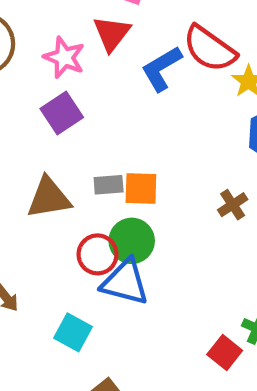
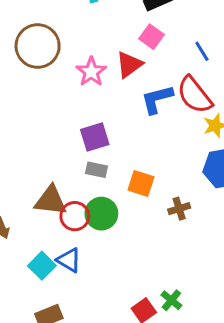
purple square: (62, 113) -> (95, 137), moved
orange square: (141, 188) -> (141, 183), moved
brown triangle: (49, 198) -> (51, 201), moved
blue triangle: (125, 282) -> (69, 260), moved, size x0.7

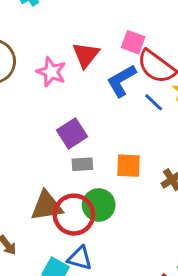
pink square: (151, 37) -> (133, 42), moved
blue line: (202, 51) -> (154, 102), moved
red circle: (75, 216) -> (74, 215), size x1.4

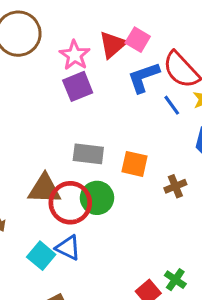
pink square: (133, 42) -> (138, 40), moved
purple square: (72, 133) -> (78, 86), moved
gray rectangle: (82, 164) -> (88, 154), size x1.4

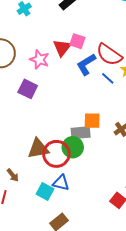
purple square: (78, 86) -> (28, 89), moved, turned -30
gray rectangle: (88, 154) -> (81, 133), moved

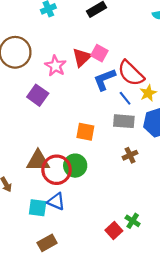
orange square: (92, 121) -> (85, 132), moved
gray rectangle: (81, 133) -> (124, 121), moved
cyan square: (45, 191) -> (38, 208), turned -30

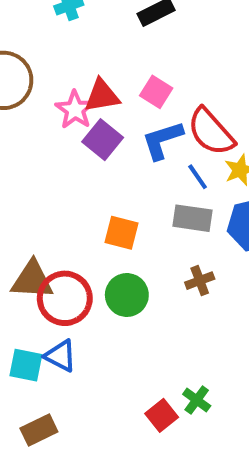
red triangle: (82, 57) -> (102, 96), moved, turned 30
purple square: (38, 95) -> (103, 140), moved
green circle: (75, 166) -> (127, 295), moved

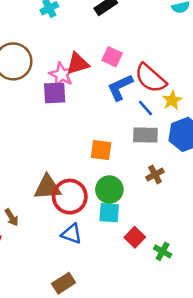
purple square: (103, 140) -> (55, 93), moved, turned -35
cyan square: (26, 365) -> (109, 213), moved
red square: (162, 415) -> (135, 237), moved

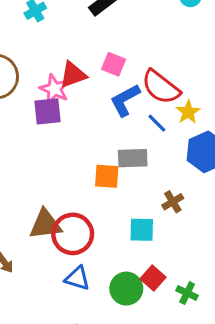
gray rectangle: (145, 135) -> (133, 158), moved
green circle: (109, 190) -> (126, 289), moved
cyan square: (109, 213) -> (142, 230), moved

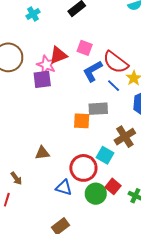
brown cross: (173, 202) -> (125, 137), size x1.5
brown triangle: (45, 224) -> (42, 153), size x0.7
cyan square: (142, 230) -> (105, 155), turned 30
red circle: (73, 234) -> (83, 168), moved

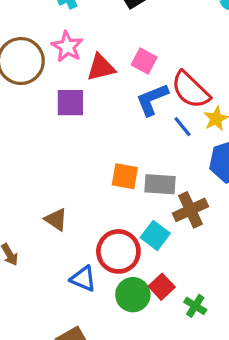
pink star: (46, 65) -> (67, 47), moved
gray rectangle: (98, 109) -> (160, 184), moved
brown triangle: (42, 153) -> (56, 219), turned 35

